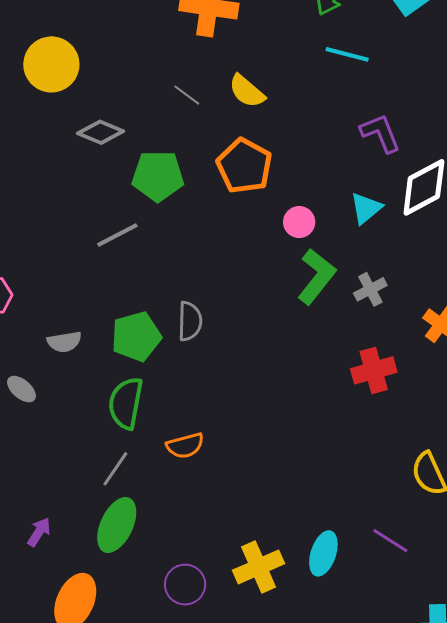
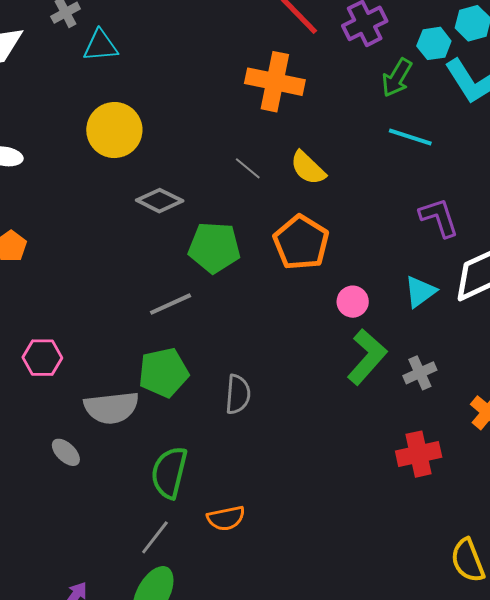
green pentagon: (136, 336) -> (163, 373), moved
gray semicircle: (64, 342) -> (111, 408), size x1.6

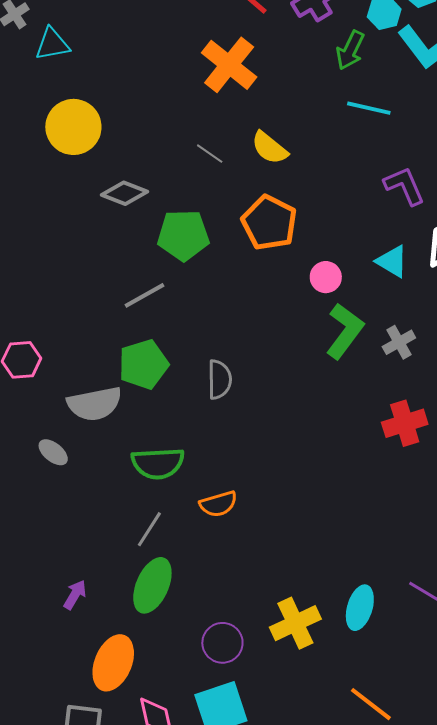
orange cross: (275, 82) -> (229, 65), turned 32
cyan triangle: (420, 292) -> (392, 261), turned -48
green semicircle: (169, 472) -> (158, 463), turned -102

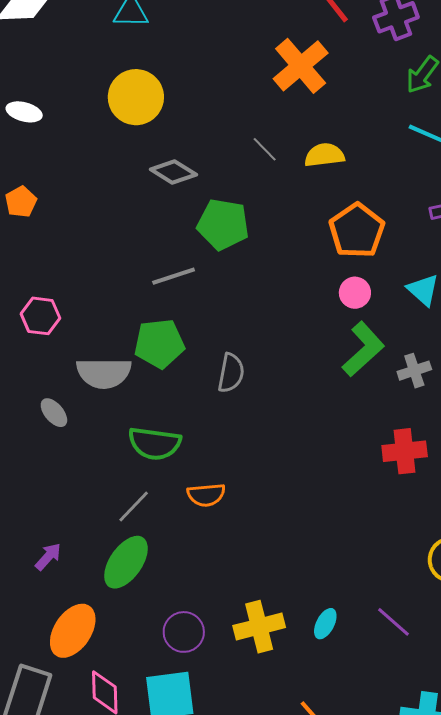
yellow semicircle: (270, 148) -> (324, 155), turned 123
orange pentagon: (269, 223) -> (357, 231), moved
cyan ellipse: (360, 608) -> (325, 624), size x0.7

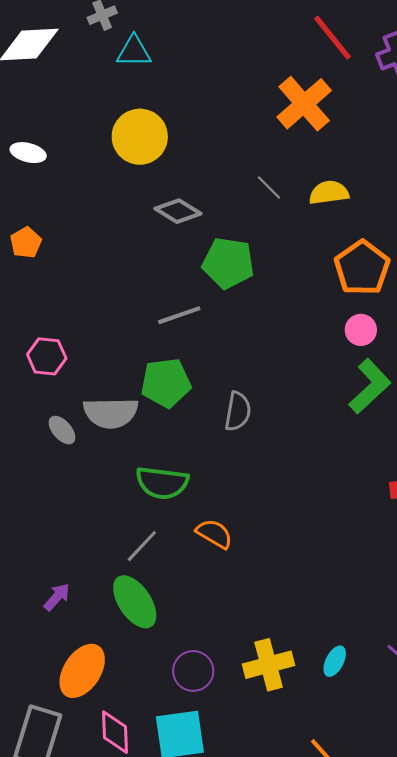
gray ellipse: (54, 413) -> (62, 430), moved
orange semicircle: (206, 495) -> (214, 534), turned -144
green ellipse: (126, 562) -> (135, 602), turned -68

